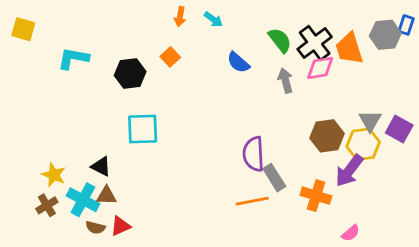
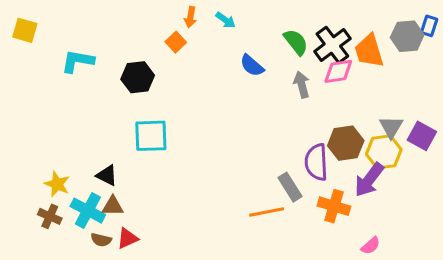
orange square: (170, 57) -> (176, 42), moved
purple semicircle: (254, 154) -> (316, 162), moved
brown cross: (47, 205) -> (50, 216), turned -35

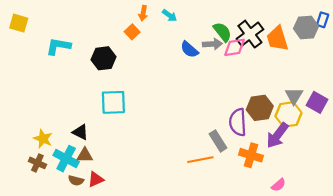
pink diamond: (338, 71) -> (234, 47), moved
gray arrow: (302, 85) -> (212, 44), moved, turned 102

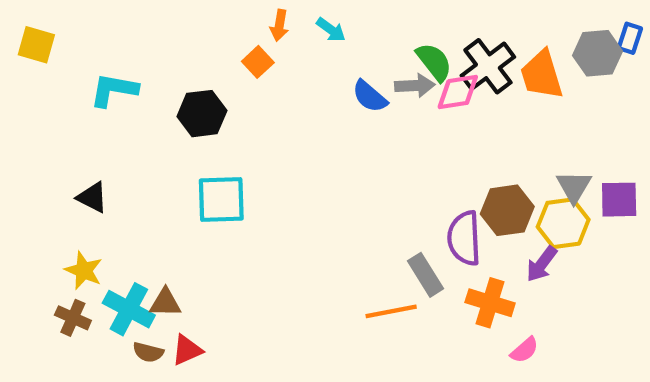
purple square: (317, 102) -> (619, 200), turned -30
black triangle: (80, 132) -> (92, 197), moved
purple arrow: (277, 135) -> (542, 264), size x0.7
pink semicircle: (279, 185) -> (524, 350), moved

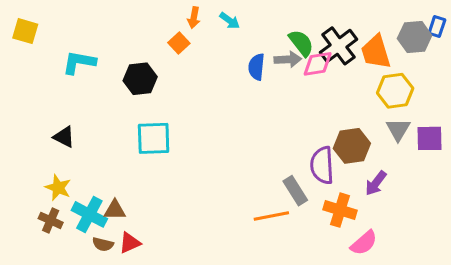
blue semicircle: (370, 96) -> (256, 67), turned 55
yellow hexagon: (563, 223) -> (395, 91), moved
pink semicircle: (524, 350) -> (364, 243), size x1.4

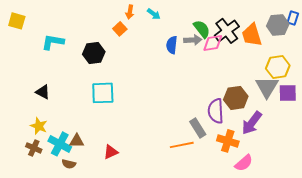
yellow hexagon: (395, 91) -> (278, 67), moved
gray triangle: (398, 129) -> (267, 87), size x1.4
purple arrow: (376, 183) -> (252, 123), size x1.4
red triangle: (130, 243) -> (111, 152), moved

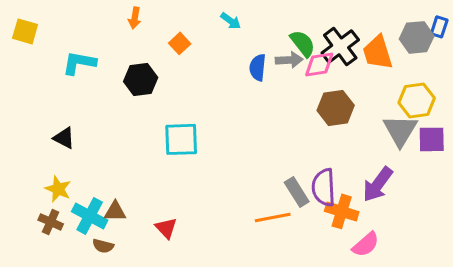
orange arrow: (130, 12) -> (135, 18), moved
cyan square: (103, 93) -> (181, 139), moved
brown hexagon: (236, 98) -> (336, 108), moved
purple semicircle: (216, 111) -> (324, 187), moved
red triangle: (111, 152) -> (166, 228), turned -49

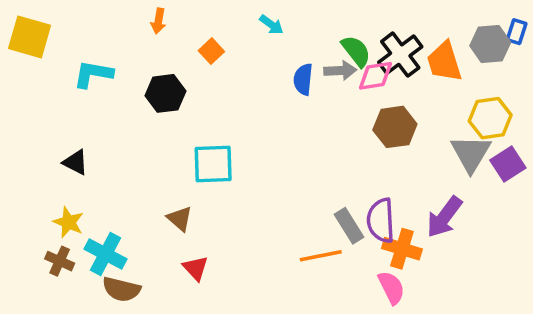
yellow square: (25, 31) -> (30, 37), size x1.4
purple square: (432, 139) -> (508, 164), turned -32
brown triangle: (115, 211) -> (180, 219), moved, turned 40
pink semicircle: (366, 244) -> (391, 288), moved, turned -76
brown semicircle: (103, 246) -> (121, 289), size x1.5

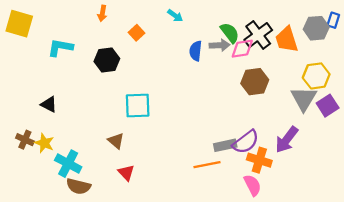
purple semicircle: (381, 220) -> (246, 142), turned -124
gray rectangle: (349, 226) -> (225, 145), turned -70
brown cross: (60, 261) -> (25, 140), moved

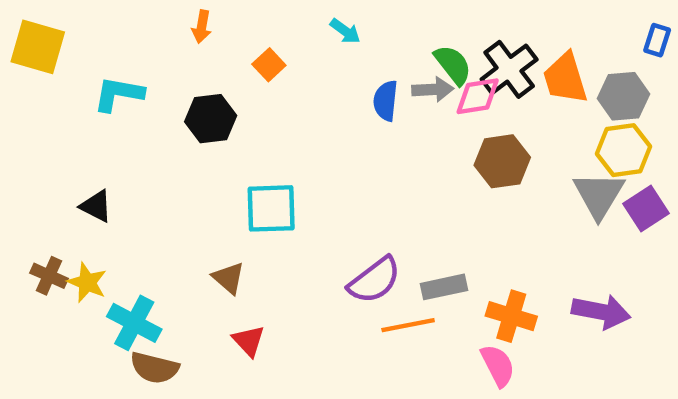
gray hexagon: (316, 28) -> (623, 96), moved
purple arrow: (287, 140) -> (601, 312), moved, turned -116
purple semicircle: (246, 142) -> (374, 280), moved

